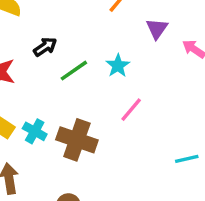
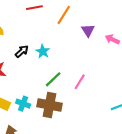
cyan star: (118, 66) -> (43, 51), moved
green line: (74, 71) -> (53, 79), moved

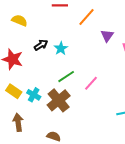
brown cross: (49, 105) -> (59, 100), turned 30

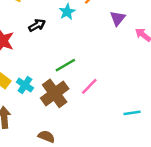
cyan star: (61, 48) -> (67, 12), moved
pink line: (91, 83) -> (89, 86), moved

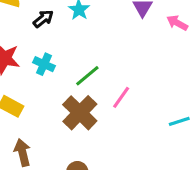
black arrow: (37, 25) -> (43, 19), moved
cyan cross: (25, 85) -> (44, 64), moved

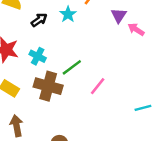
pink arrow: (177, 23) -> (136, 29), moved
brown cross: (80, 113) -> (48, 86), moved, turned -32

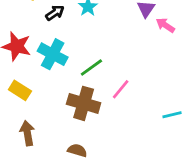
cyan cross: (38, 56) -> (53, 54), size x1.5
brown cross: (48, 86) -> (84, 103), moved

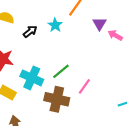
cyan cross: (53, 54) -> (32, 78), moved

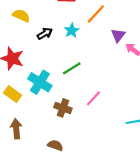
green line: (61, 71) -> (72, 68), moved
brown cross: (57, 99) -> (63, 108), size x0.7

